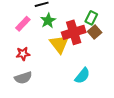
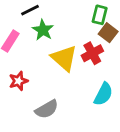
red cross: (74, 32) -> (92, 53), moved, size x0.7
gray semicircle: (23, 78) -> (47, 109), moved

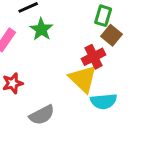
yellow triangle: (64, 58) -> (83, 79), moved
cyan semicircle: (103, 94) -> (104, 101), turned 55

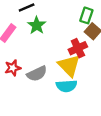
cyan semicircle: (104, 101) -> (66, 86), moved
gray semicircle: (42, 115) -> (37, 74), moved

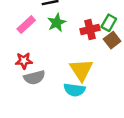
red cross: (78, 48) -> (90, 29), moved
gray semicircle: (37, 74) -> (34, 78), moved

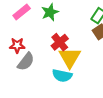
red cross: (90, 29) -> (60, 42), moved, turned -30
gray semicircle: (34, 78) -> (26, 62), turned -42

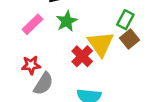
yellow triangle: (70, 58) -> (101, 44), moved

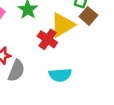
yellow triangle: (101, 44) -> (63, 25), turned 44

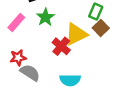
gray semicircle: (16, 71) -> (30, 73), turned -84

